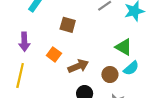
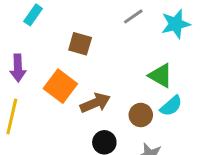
orange square: (54, 54) -> (60, 86), size x1.5

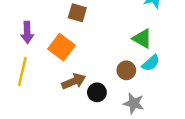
brown arrow: (95, 103) -> (74, 81), moved

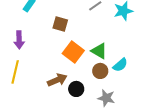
green triangle: (142, 39) -> (99, 51), moved
orange square: (61, 47) -> (73, 52), moved

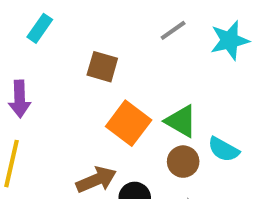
cyan semicircle: (120, 65) -> (224, 149), turned 70

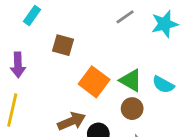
brown square: (102, 67) -> (63, 45), moved
cyan semicircle: (224, 149) -> (163, 85), moved

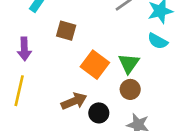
green triangle: (131, 80) -> (129, 63), turned 35
cyan semicircle: (163, 85) -> (158, 41), moved

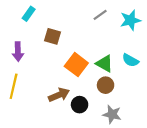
cyan semicircle: (158, 41) -> (130, 60), moved
green triangle: (129, 63) -> (104, 64), turned -36

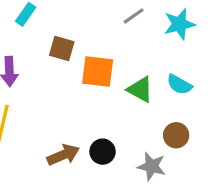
orange square: (76, 65) -> (98, 71), moved, turned -30
brown circle: (106, 85) -> (176, 135), moved
brown arrow: (59, 95) -> (63, 155), moved

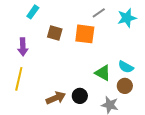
orange square: (98, 71) -> (85, 34), moved
cyan semicircle: (179, 85) -> (126, 67), moved
green triangle: (140, 89) -> (103, 73), moved

